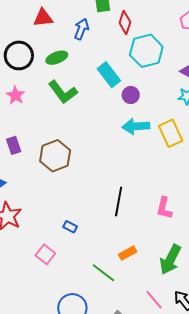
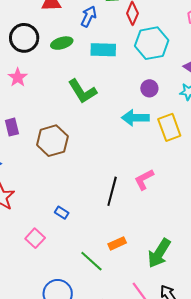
cyan rectangle: (109, 75) -> (103, 50), moved, turned -55
green L-shape: (63, 92) -> (82, 91), moved
purple circle: (131, 95) -> (149, 88), moved
pink L-shape: (164, 208) -> (144, 179), moved, turned 45

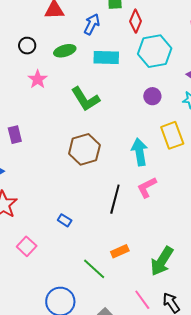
black circle: (24, 38) -> (27, 46), size x0.6
pink star: (18, 77) -> (38, 79), moved
cyan arrow: (135, 118) -> (140, 152), moved, turned 80
brown hexagon: (52, 141) -> (84, 149), moved
pink square: (35, 238) -> (27, 246), moved

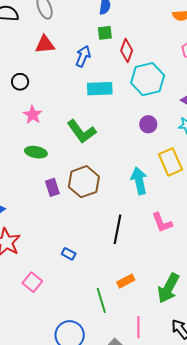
green ellipse: (65, 51) -> (36, 152), moved, turned 30
purple rectangle: (15, 135) -> (52, 187), moved
pink L-shape: (147, 187) -> (162, 223), moved, turned -80
green line: (94, 269) -> (101, 300), turned 35
pink line: (142, 300) -> (138, 327), moved, turned 40

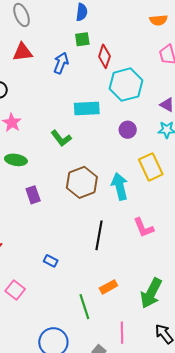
cyan rectangle: (100, 89) -> (87, 109), moved
green L-shape: (82, 131) -> (61, 138), size x0.7
brown hexagon: (84, 182) -> (82, 182), moved

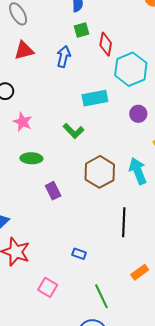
green line: (84, 307) -> (101, 296), moved

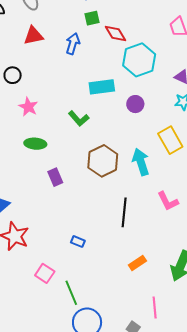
red diamond: (106, 44) -> (115, 34), turned -45
purple circle: (138, 114) -> (135, 104), moved
green line: (101, 296) -> (71, 293), moved

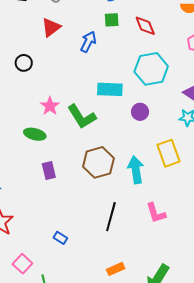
red diamond: (115, 34) -> (145, 26), moved
red triangle: (33, 36) -> (51, 27), turned -35
pink star: (28, 107) -> (50, 106), moved
green L-shape: (79, 119) -> (82, 117), size x1.4

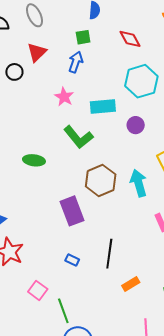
green square: (112, 20) -> (83, 37), moved
black circle: (24, 63) -> (14, 72), moved
pink star: (50, 106) -> (64, 97), moved
purple rectangle: (49, 171) -> (72, 211), moved, size x1.6
black line: (111, 217) -> (109, 254), moved

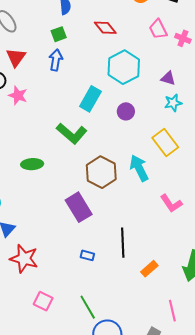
pink star: (64, 97) -> (18, 96), moved
cyan rectangle: (103, 107) -> (90, 99), turned -45
pink square: (38, 290) -> (43, 301), moved

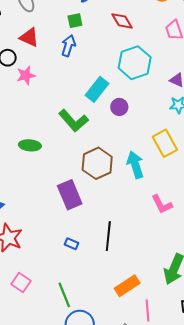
red triangle: (16, 57) -> (29, 37), turned -50
pink star: (18, 96) -> (26, 75), turned 30
purple circle: (126, 111) -> (119, 107), moved
orange rectangle: (149, 269) -> (127, 286), moved, size x1.4

